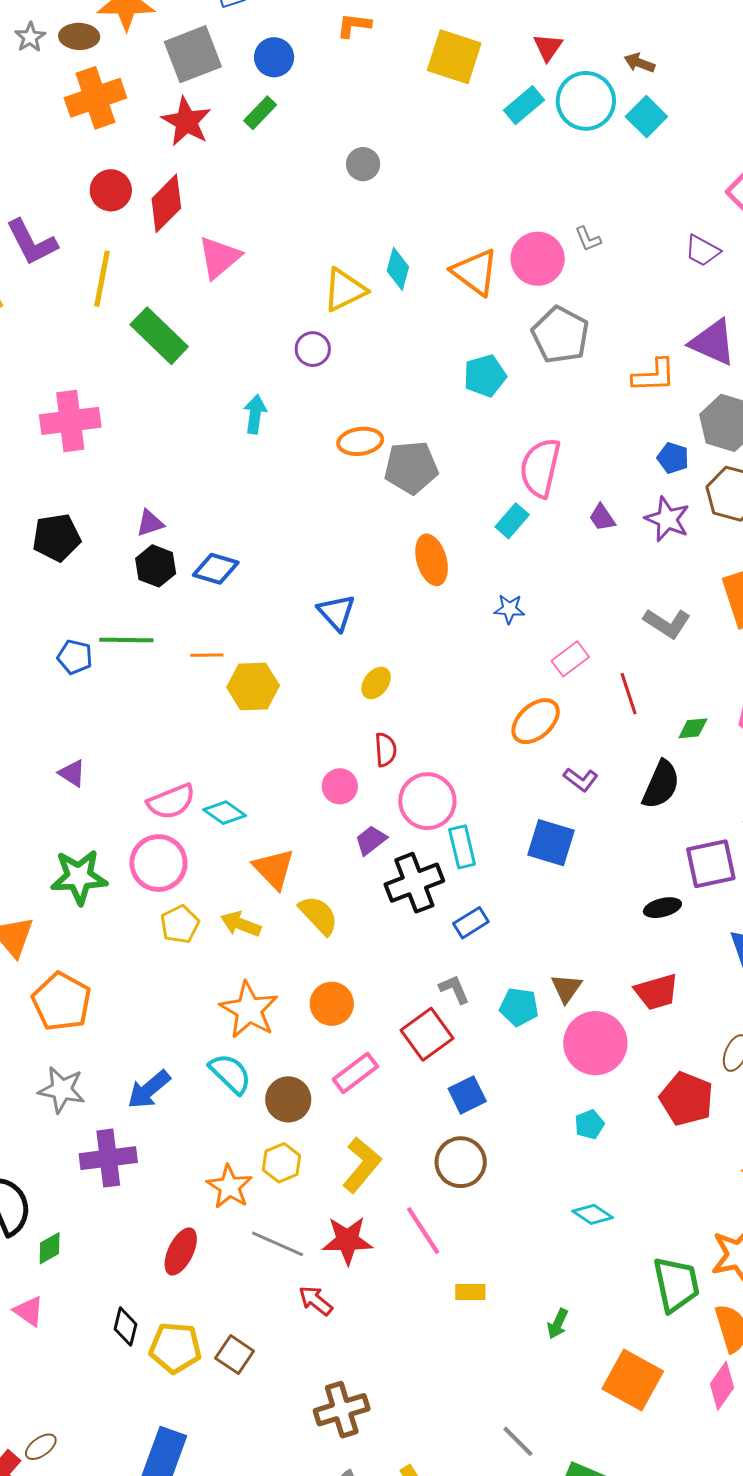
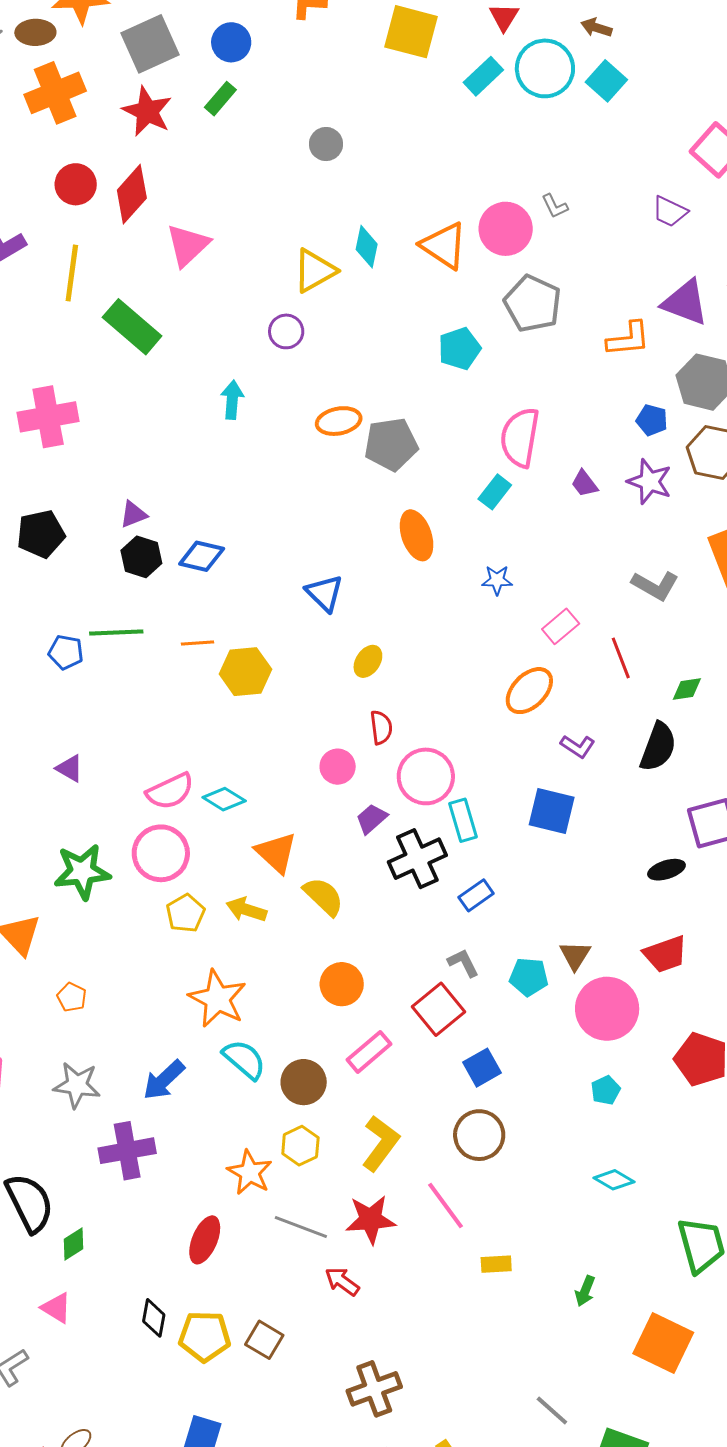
orange pentagon: (62, 1002) -> (72, 997), size x0.5
orange star: (249, 1010) -> (217, 999), moved

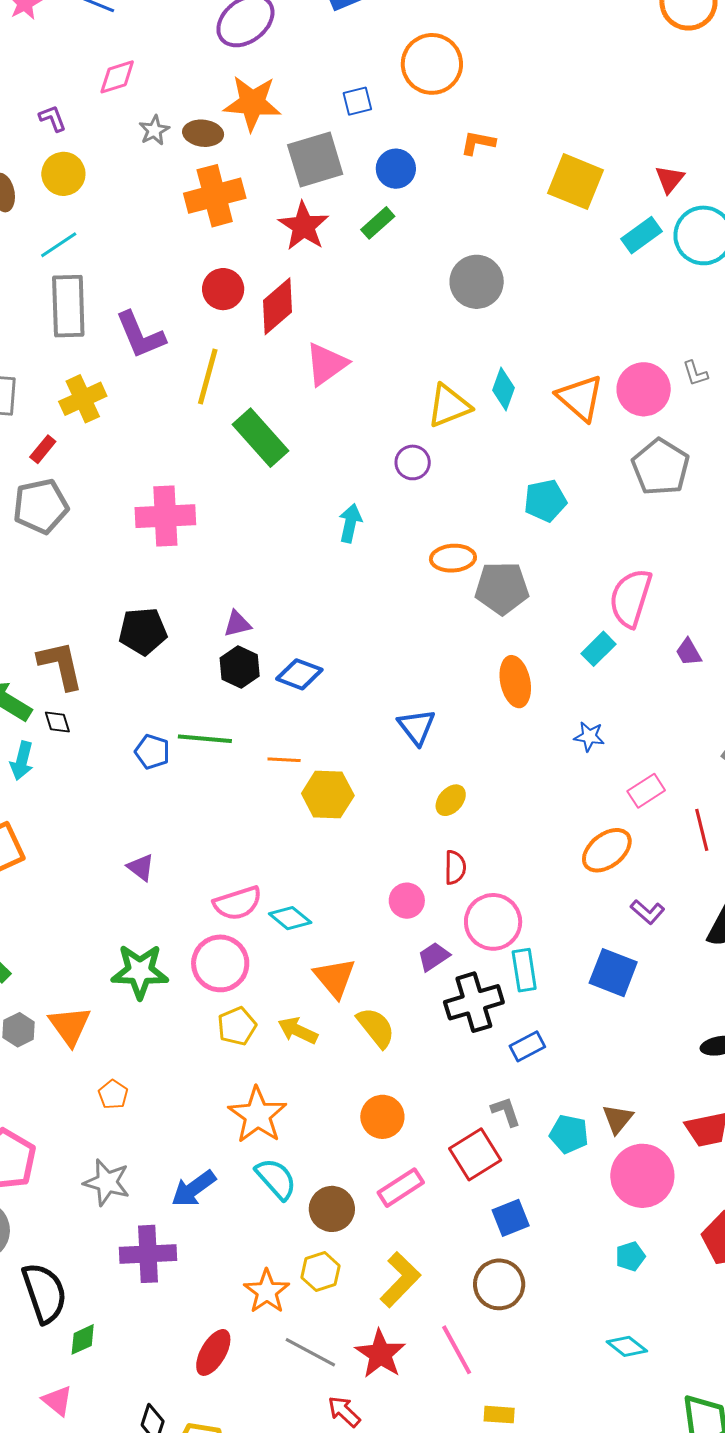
gray circle: (326, 144) -> (477, 282), size x1.6
cyan pentagon: (459, 349) -> (545, 501), moved
red star: (371, 1219) -> (380, 1354), turned 30

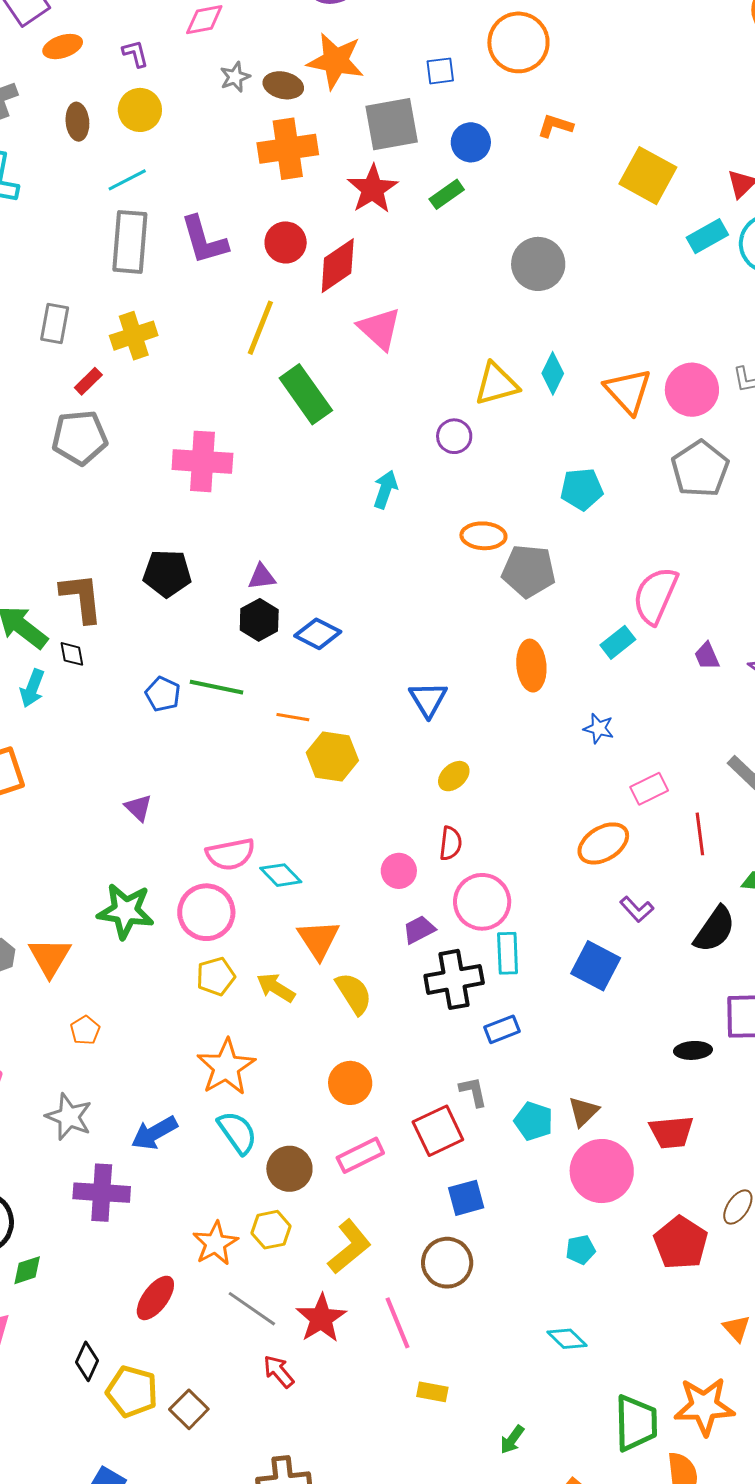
purple L-shape: (140, 335) -> (204, 240), moved
pink triangle: (326, 364) -> (380, 329), turned -48

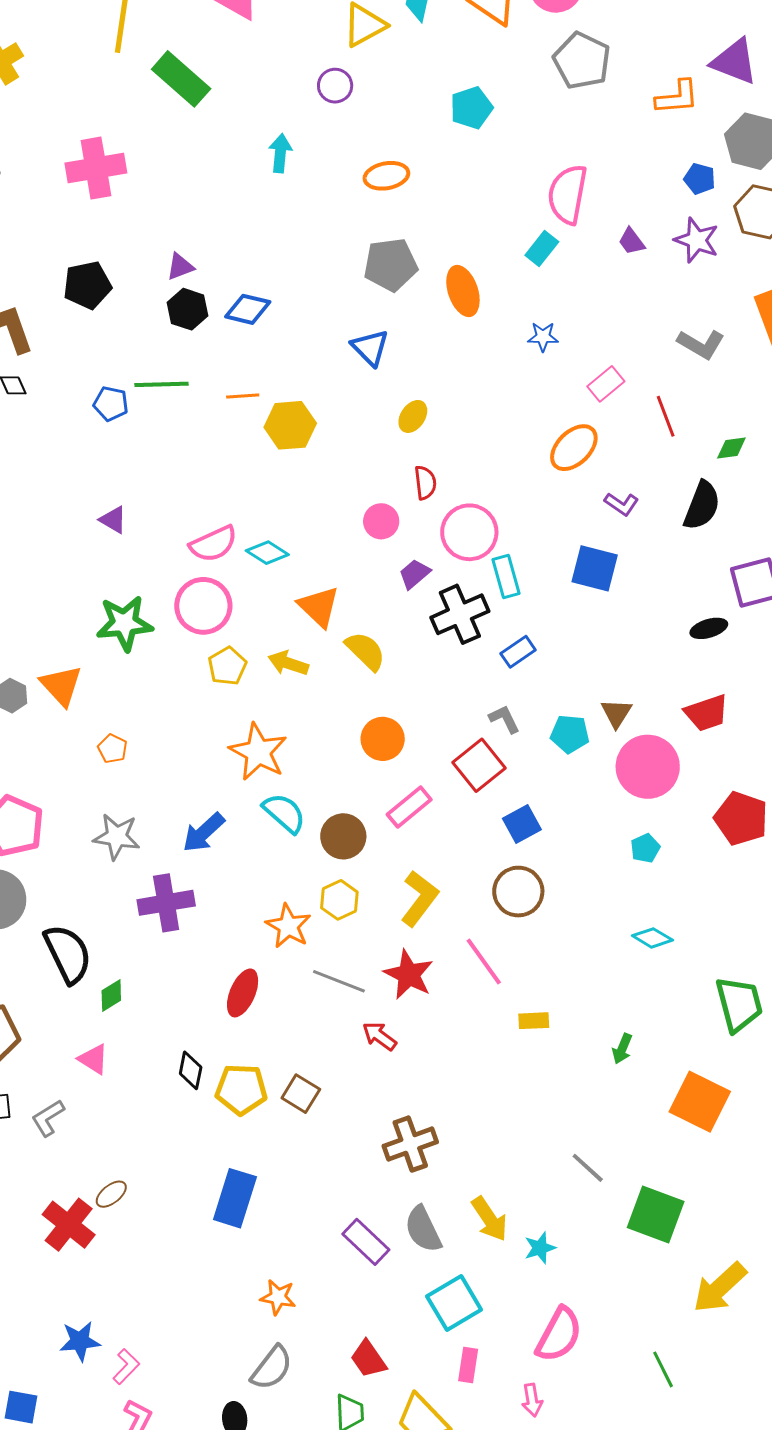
gray pentagon: (529, 571) -> (391, 265), moved

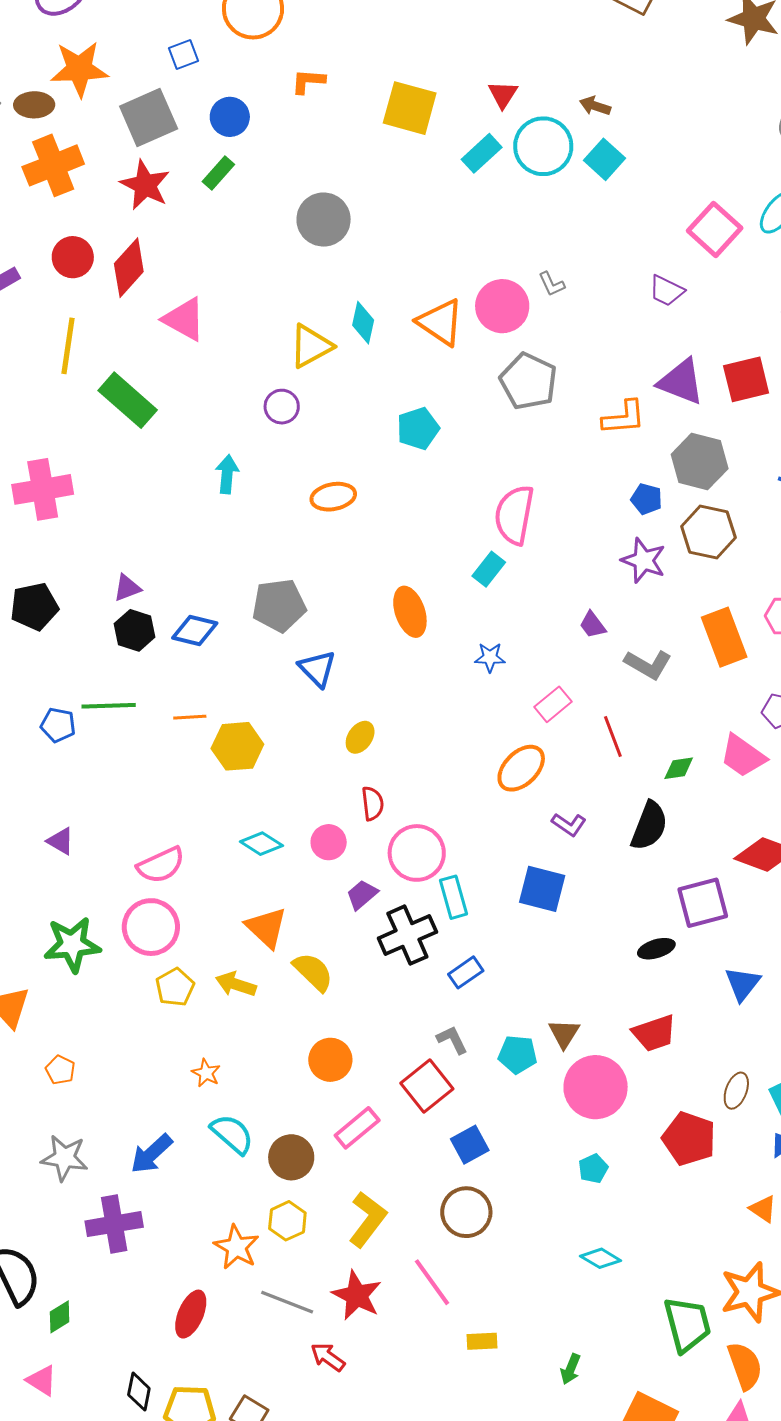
purple trapezoid: (632, 241) -> (593, 625), moved
gray pentagon: (391, 265) -> (279, 605), moved
cyan diamond: (267, 553) -> (261, 844), moved
orange star: (258, 752) -> (206, 1073), size x0.5

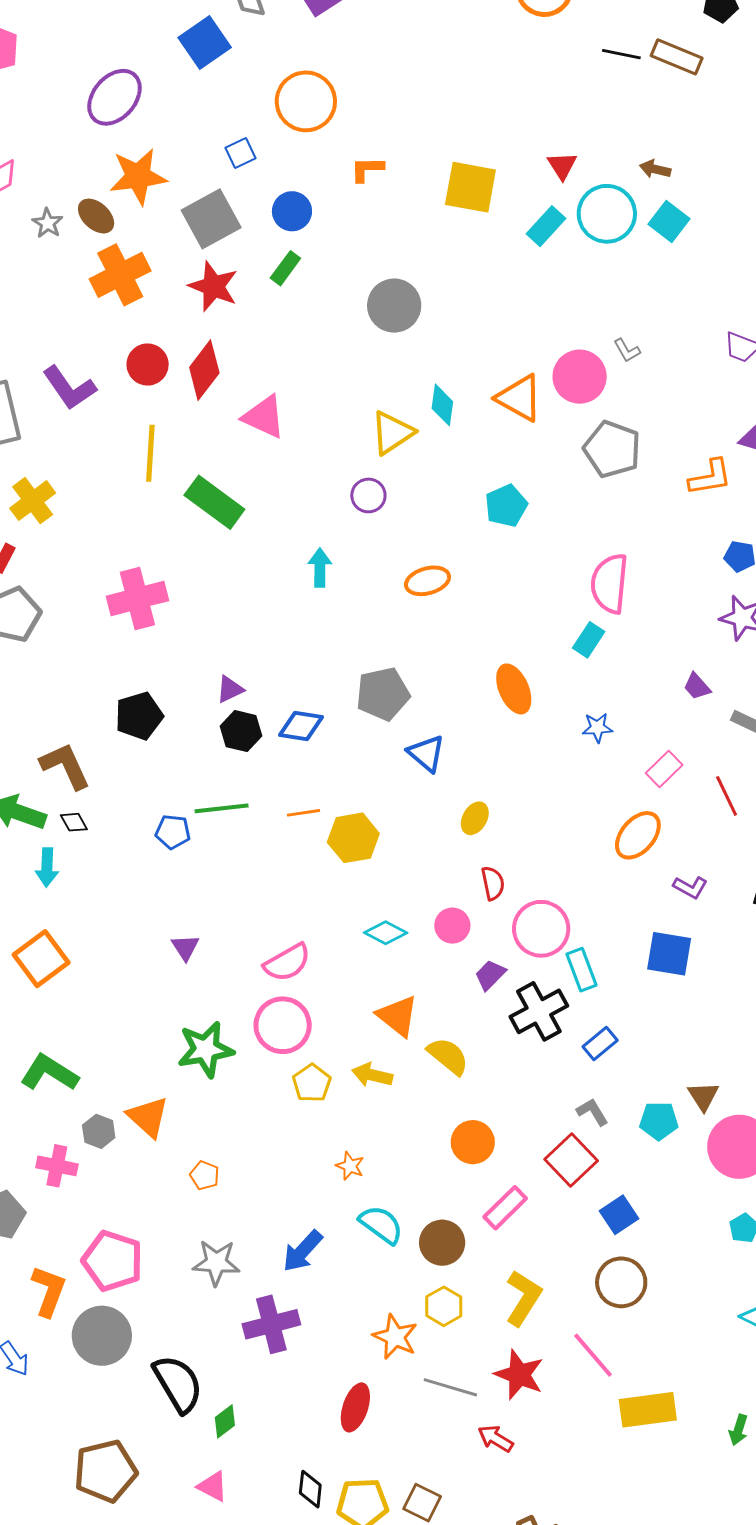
brown ellipse: (34, 105) -> (96, 216), turned 48
purple triangle: (61, 841) -> (185, 947), turned 32
yellow rectangle: (482, 1341) -> (648, 1410), size x1.8

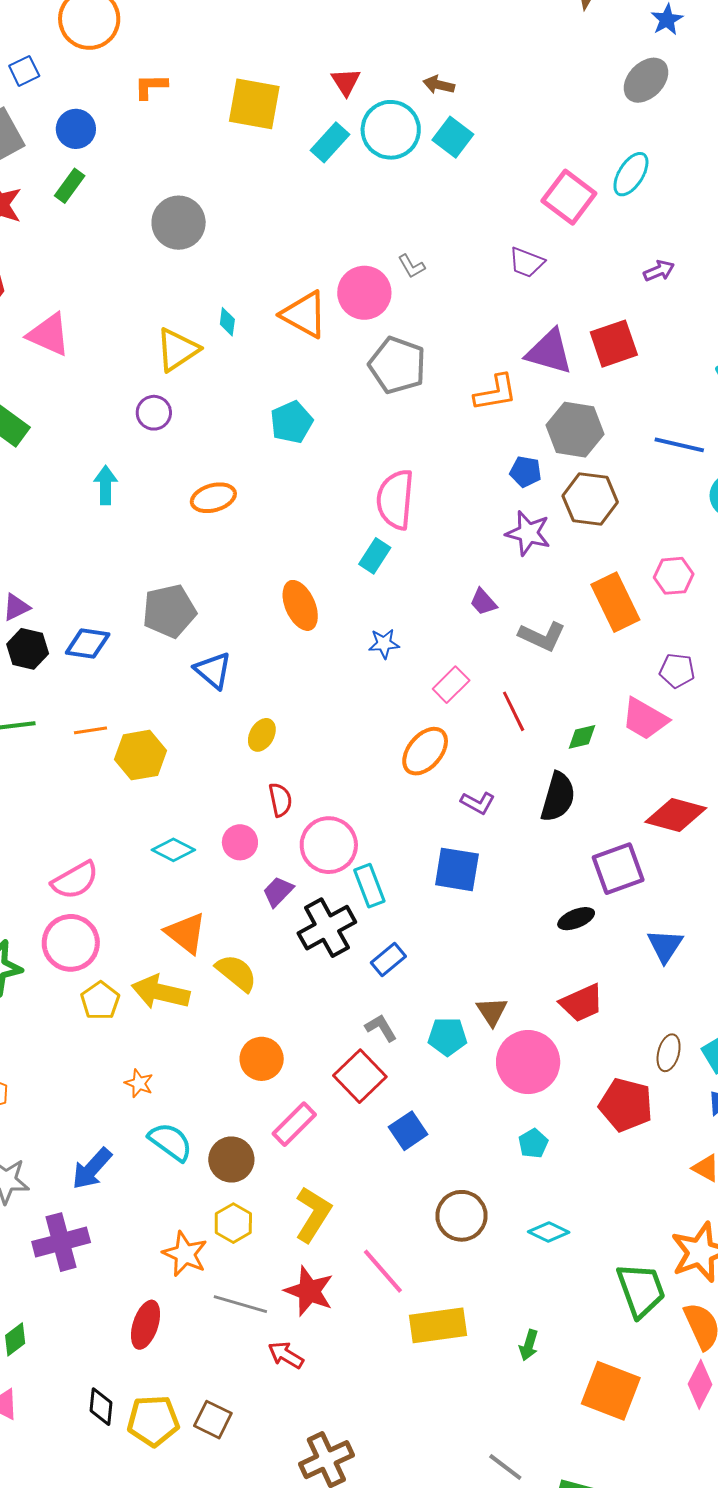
cyan diamond: (442, 405) -> (227, 322), size x0.7
yellow arrow: (372, 1075) -> (161, 992), size x1.4
brown circle: (621, 1282) -> (461, 1216), moved

